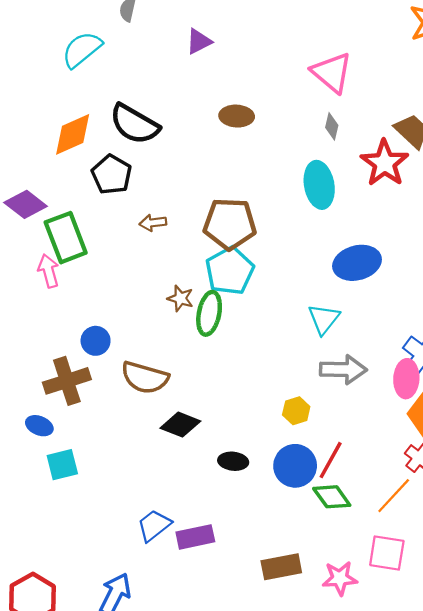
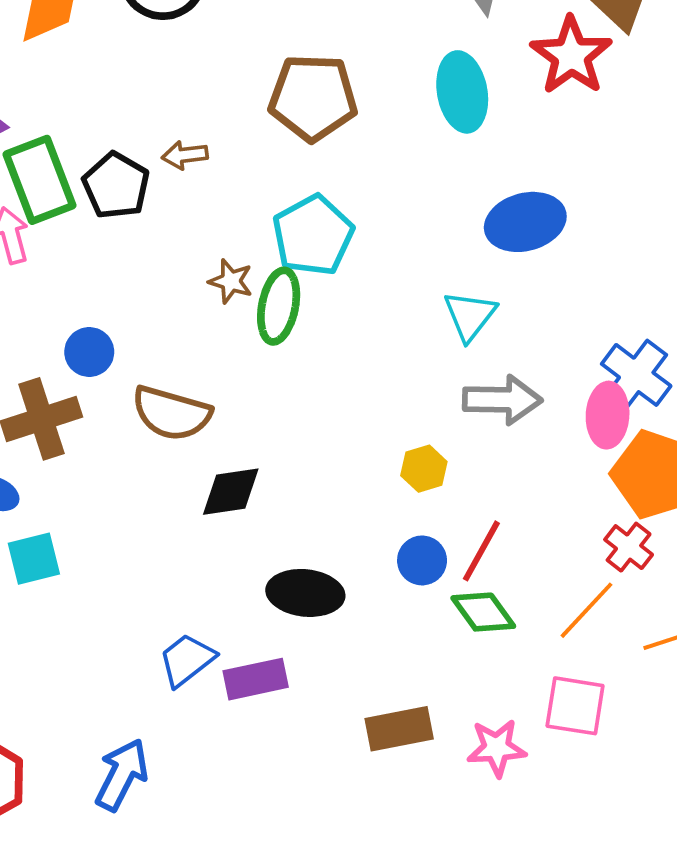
black pentagon: (112, 175) -> (116, 186), moved
brown pentagon: (230, 224) -> (313, 98), moved
black diamond: (180, 425) -> (231, 492), turned -30
black ellipse: (233, 461) -> (305, 593), moved, size x1.5
blue circle: (295, 466) -> (422, 560), size x0.7

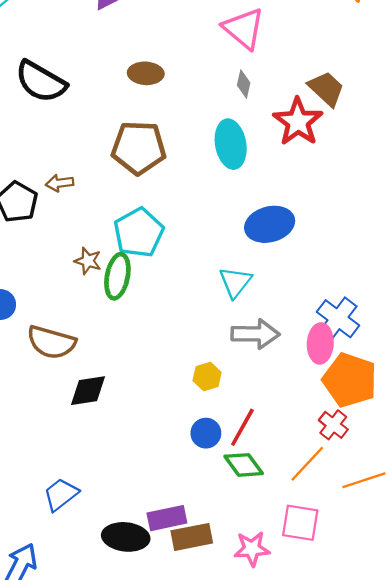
black ellipse: (305, 593) -> (126, 537), moved
purple rectangle: (256, 679) -> (167, 518), moved

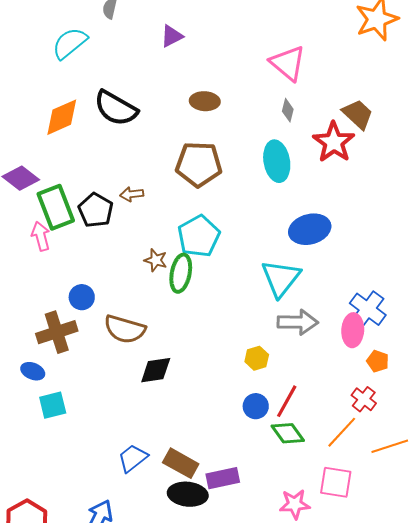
cyan triangle: (235, 282) -> (281, 278), size x1.4
orange pentagon: (350, 380) -> (378, 361), size x0.5
brown rectangle: (192, 537) -> (181, 463), moved, turned 40

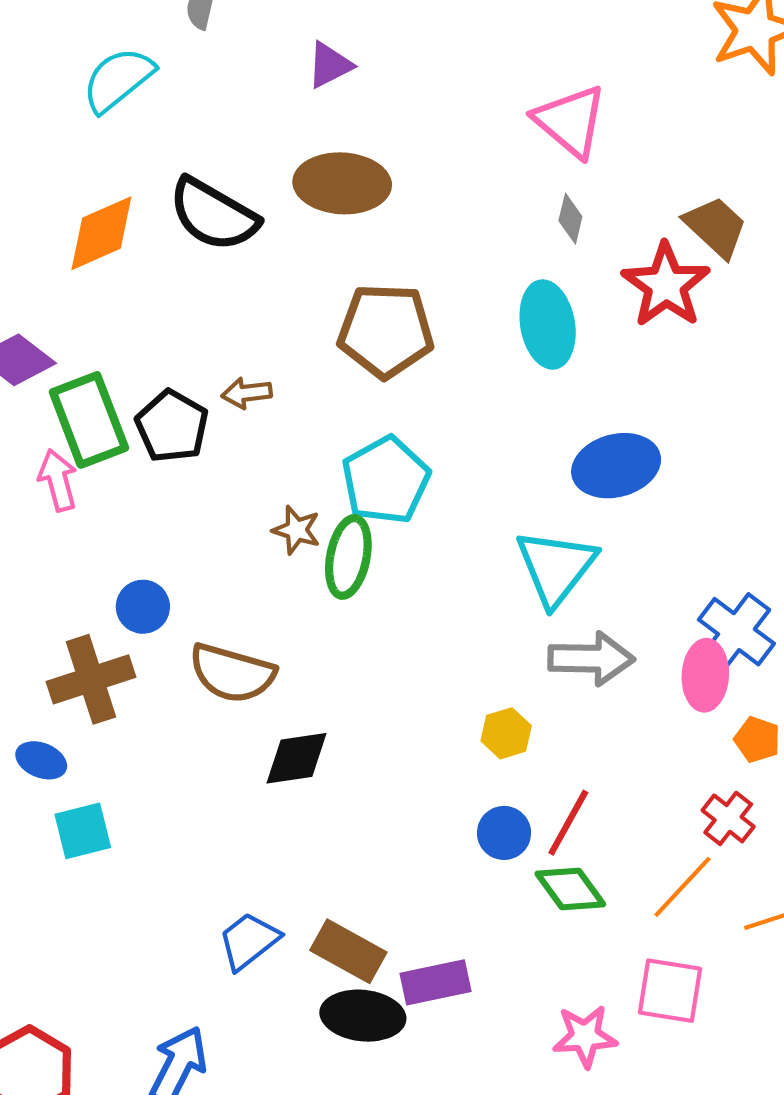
brown ellipse: (205, 101) -> (342, 183), moved, size x1.5

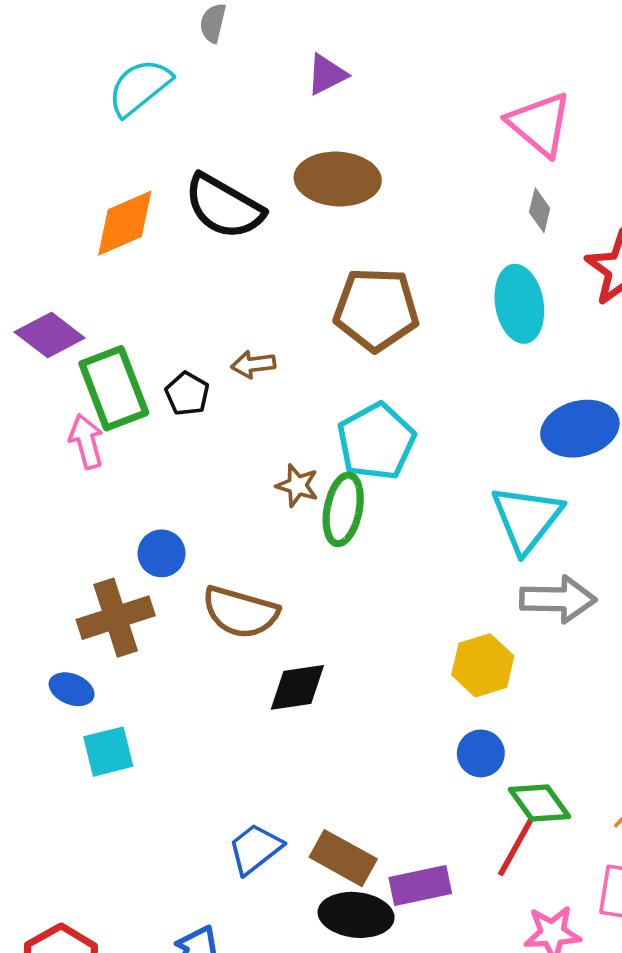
black pentagon: (172, 426) -> (187, 394), size x0.7
yellow hexagon: (506, 733) -> (483, 665), size x1.4
red line: (568, 823) -> (516, 847), moved

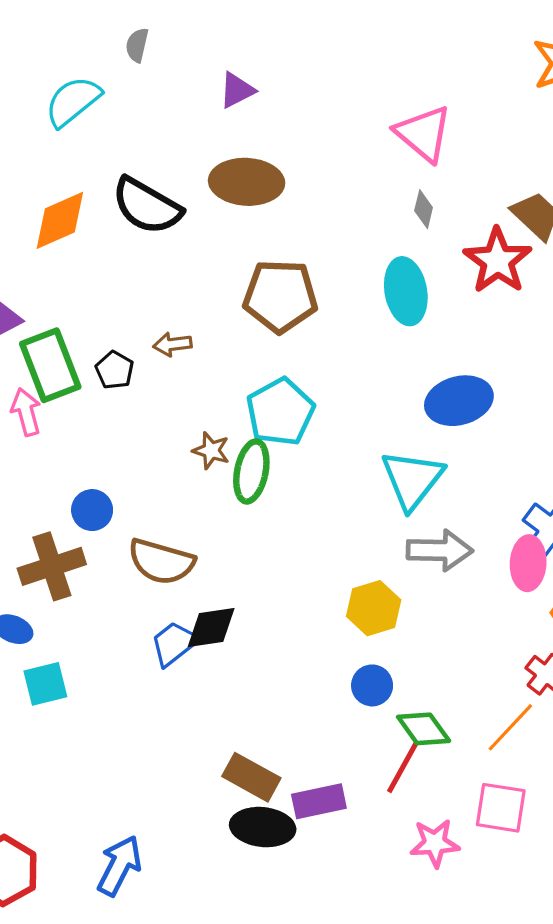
blue trapezoid: (255, 849) -> (174, 644), moved

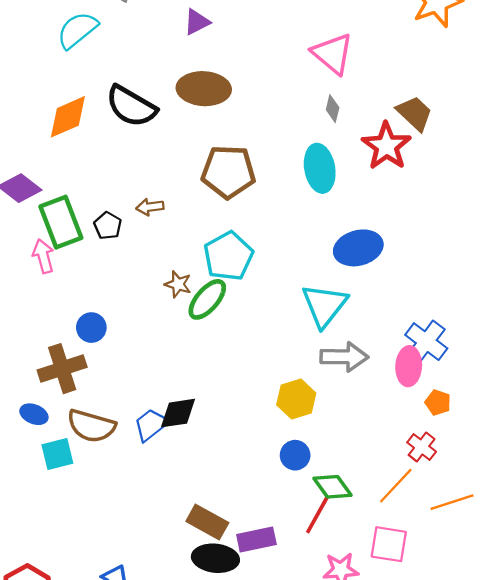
green ellipse: (251, 471) -> (207, 299), turned 30
brown semicircle: (161, 562) -> (91, 426), moved

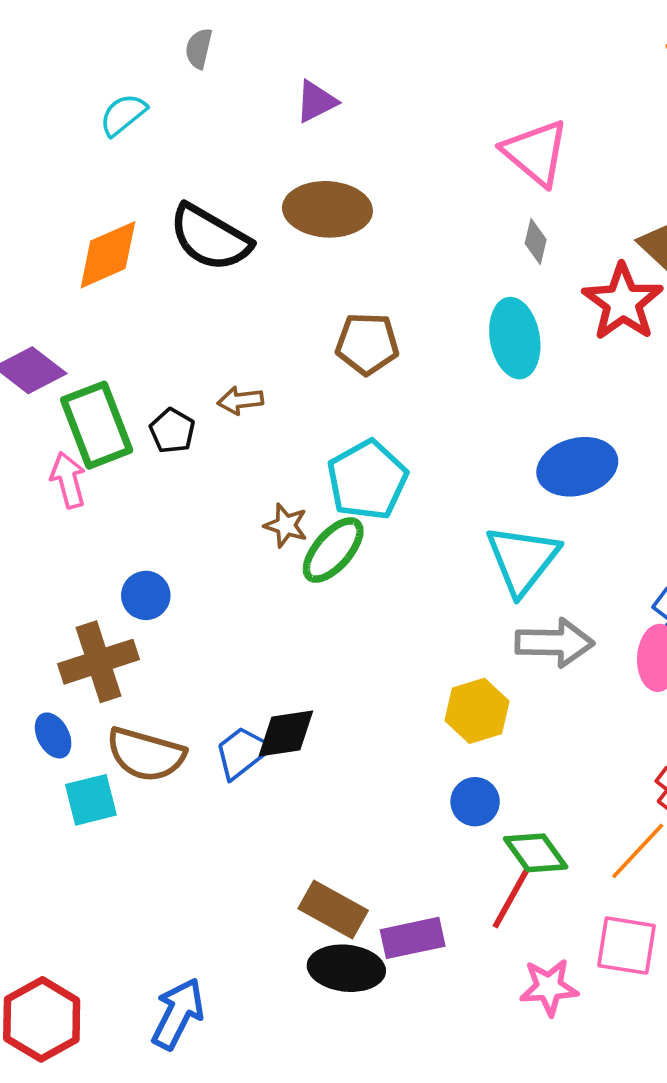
cyan semicircle: (77, 30) -> (123, 115), size x0.7
brown pentagon: (228, 172) -> (367, 344), size x0.7
blue ellipse: (34, 414) -> (53, 735), turned 40

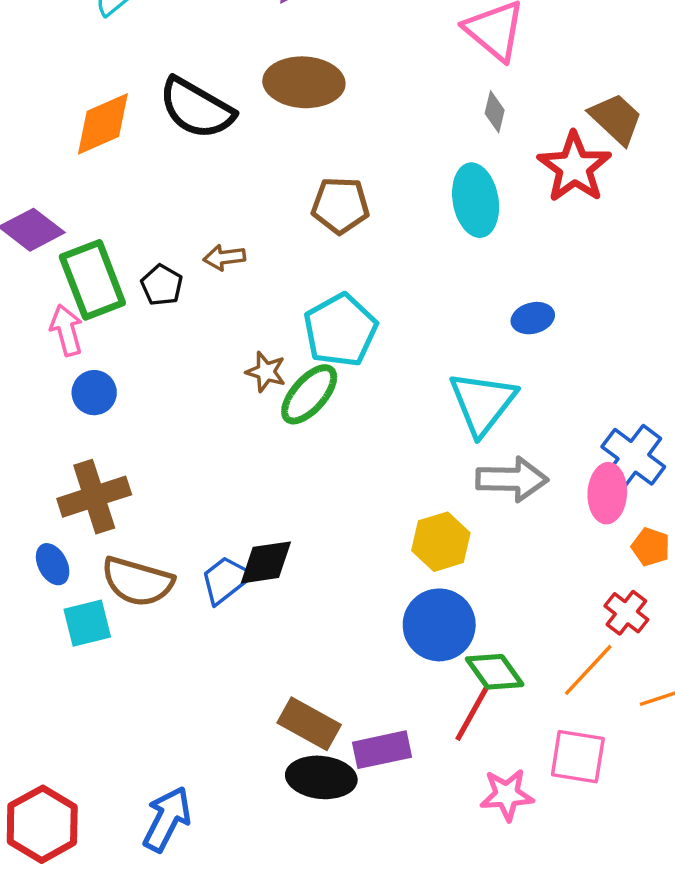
blue ellipse: (577, 467) -> (533, 318), size x0.6
blue circle: (146, 595) -> (94, 393), moved
blue circle: (475, 802) -> (439, 625), size x1.6

